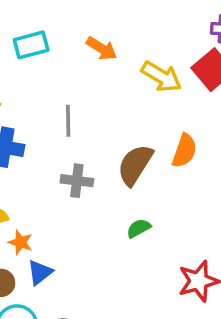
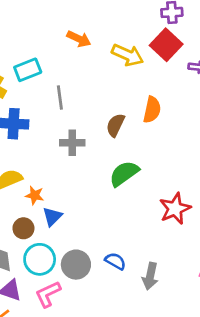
cyan rectangle: (31, 45) -> (28, 70), moved
brown semicircle: (135, 165) -> (115, 125), size x0.7
green semicircle: (139, 228) -> (124, 174), size x1.6

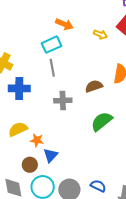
yellow arrow: (128, 55) -> (100, 34), size x0.6
cyan rectangle: (28, 70) -> (51, 45), moved
brown semicircle: (115, 125) -> (94, 86), turned 48

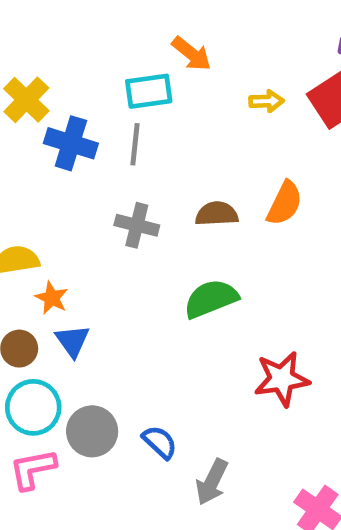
yellow arrow: (100, 34) -> (266, 101), turned -40
blue cross: (19, 88) -> (71, 143), moved
blue triangle: (51, 155) -> (72, 341), turned -35

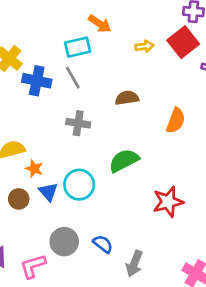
gray line: (135, 144) -> (73, 78), turned -30
orange semicircle: (285, 203) -> (176, 121), moved
brown semicircle: (217, 214) -> (127, 98), moved
cyan circle: (33, 407) -> (79, 185), moved

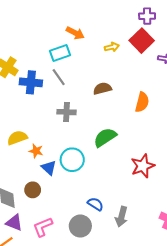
brown circle: (19, 199) -> (33, 190), moved
gray circle: (64, 242) -> (80, 226), moved

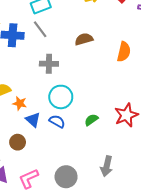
green semicircle: (105, 137) -> (91, 120), moved, size x0.6
cyan circle: (72, 160) -> (61, 97), moved
blue semicircle: (95, 204) -> (57, 121), moved

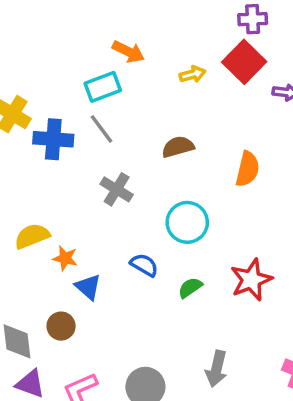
gray cross: (49, 64) -> (117, 189), turned 30
cyan circle: (61, 97) -> (187, 222), moved
blue semicircle: (57, 121) -> (144, 265), moved

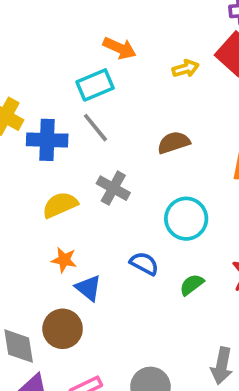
yellow semicircle: (32, 236) -> (60, 205), moved
brown circle: (61, 326) -> (63, 329), size x1.4

